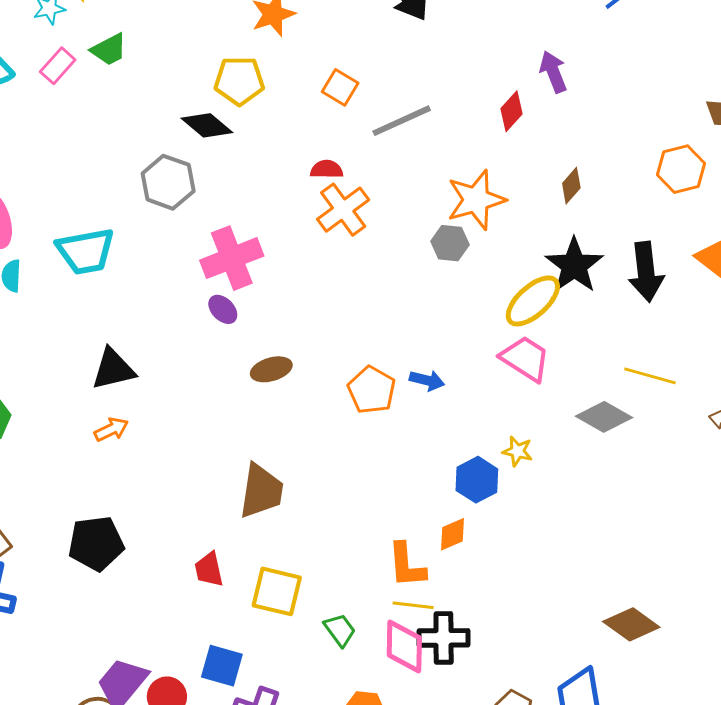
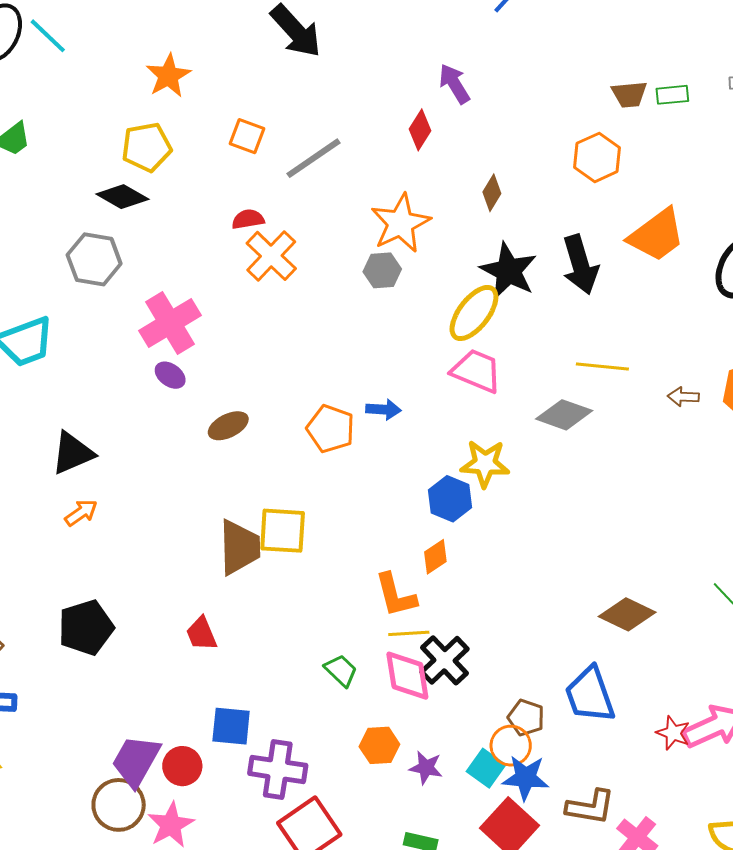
yellow star: (517, 451) -> (485, 464), size x1.6
yellow square: (277, 591) -> (283, 531), moved
black cross: (444, 638) -> (445, 660), turned -33

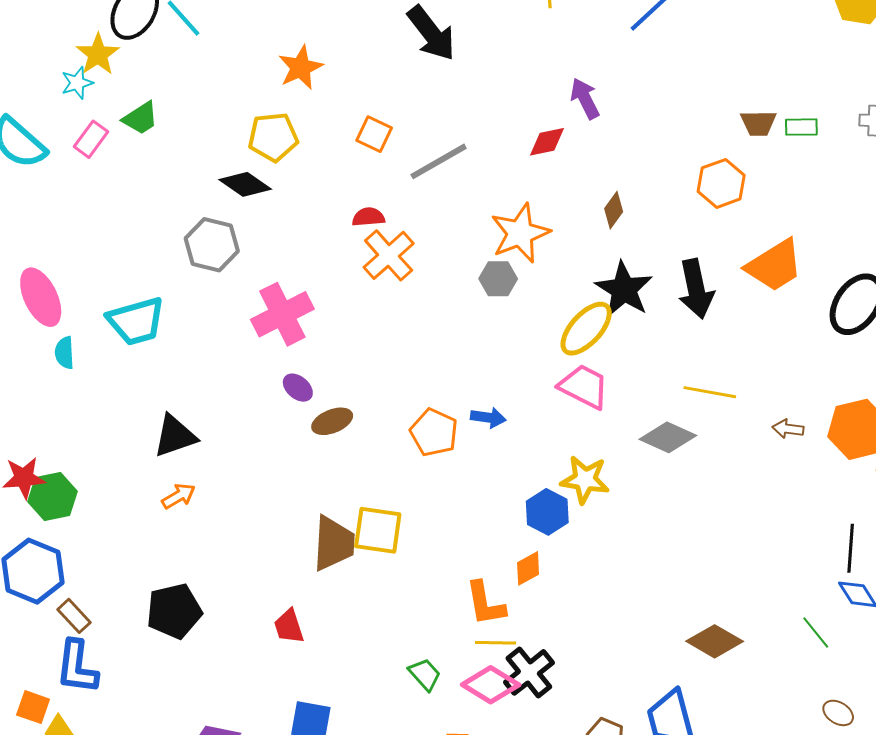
red diamond: (420, 130) -> (547, 142), turned 42
purple ellipse: (170, 375) -> (298, 388), moved
pink diamond: (407, 676) -> (491, 685), turned -54

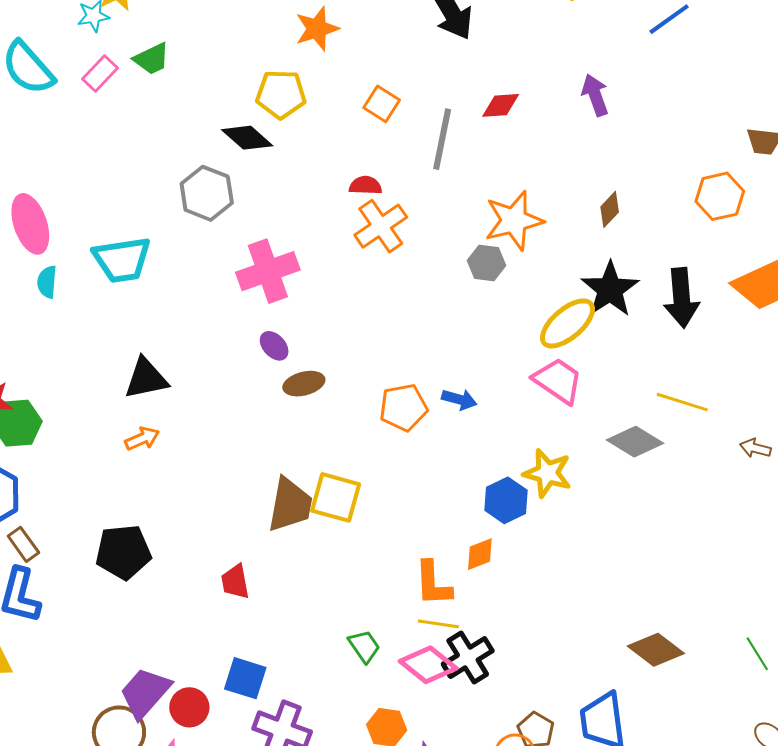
red diamond: (547, 142) -> (501, 105), moved
gray line: (439, 161) -> (442, 139), turned -56
orange pentagon: (434, 432) -> (403, 407), turned 30

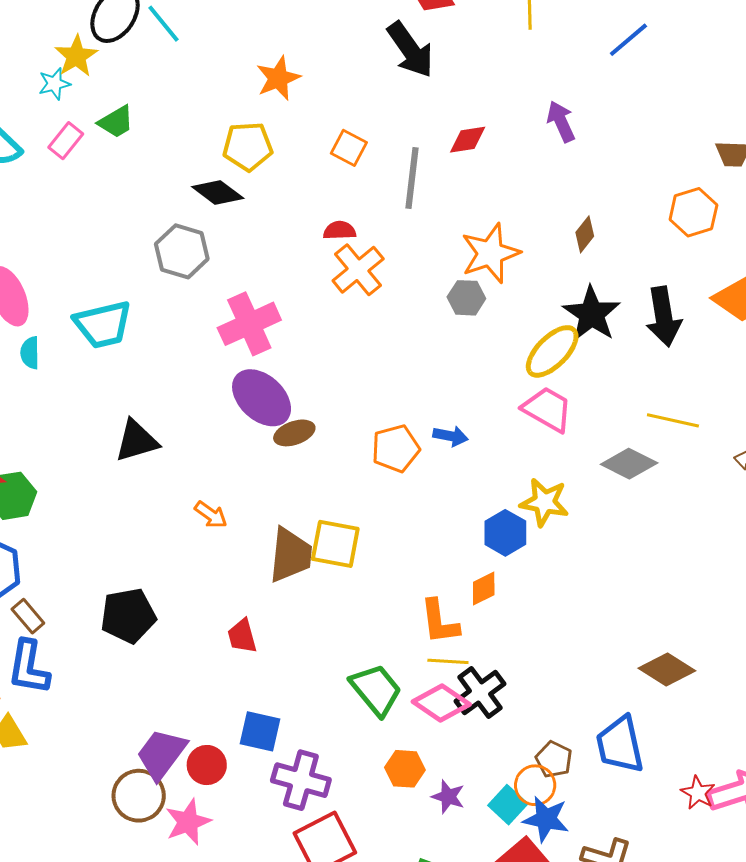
purple ellipse: (274, 346) -> (262, 398), size x2.0
orange arrow: (142, 439) -> (211, 515), moved, turned 64
green trapezoid: (364, 646) -> (376, 690), size x1.6

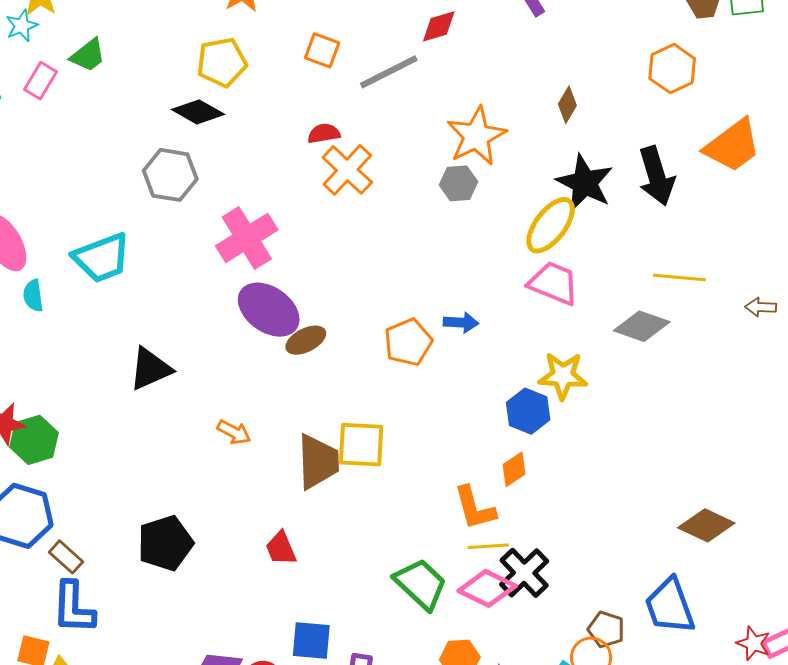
gray line: (412, 178) -> (389, 72), turned 64

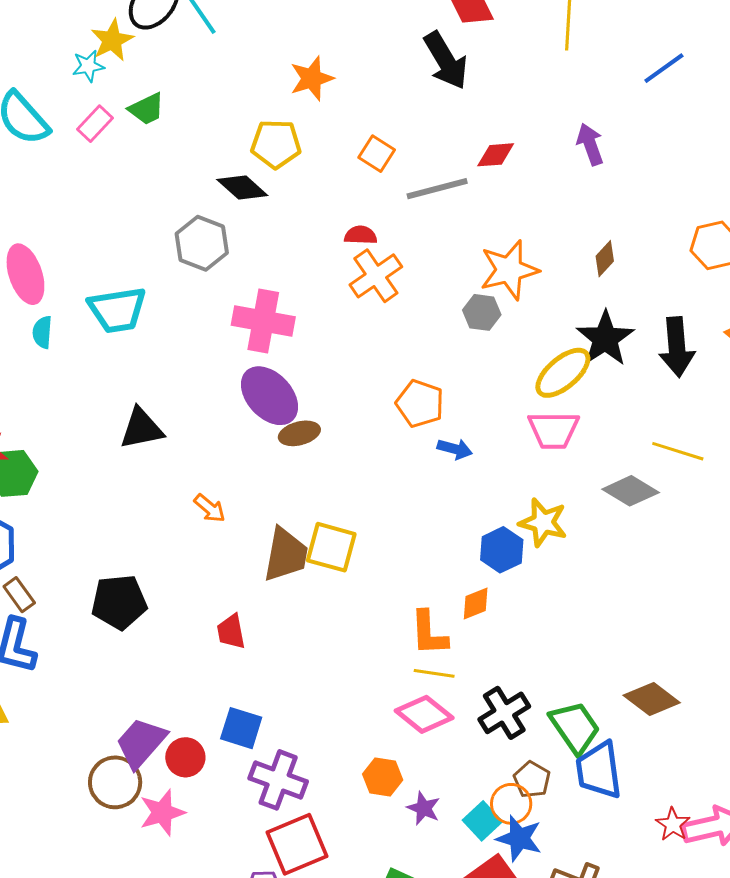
pink cross: (247, 238) -> (263, 321), turned 30
pink trapezoid: (554, 283) -> (554, 430), turned 146
orange pentagon: (408, 342) -> (420, 403), moved, turned 30
black cross: (524, 573) -> (504, 713), moved
green trapezoid: (421, 584) -> (575, 727), moved

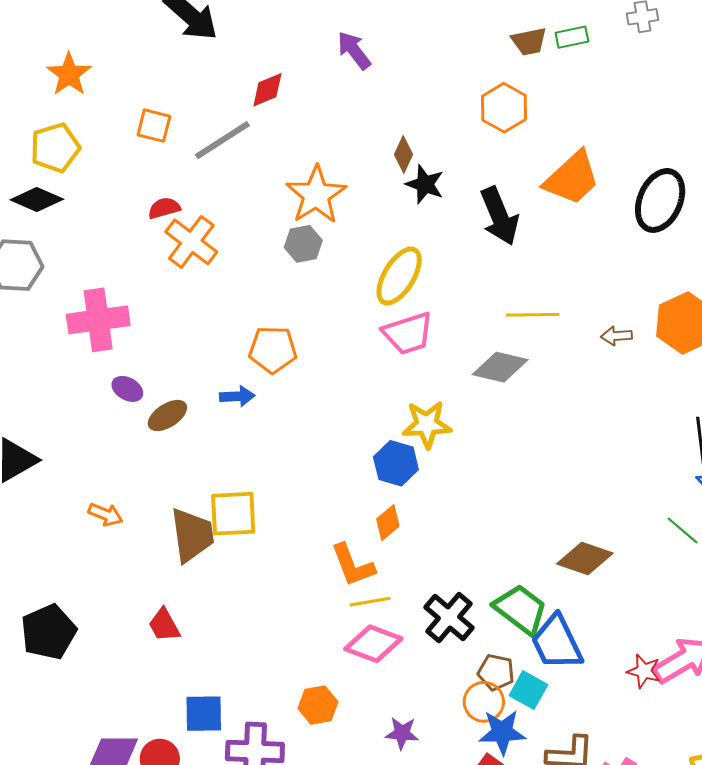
black star: (605, 339) -> (425, 184), moved, size x0.7
purple ellipse: (270, 396) -> (127, 389), size x0.5
blue arrow: (455, 449) -> (237, 396), moved
orange hexagon: (383, 777) -> (318, 705), moved
cyan square: (482, 821) -> (528, 690), moved

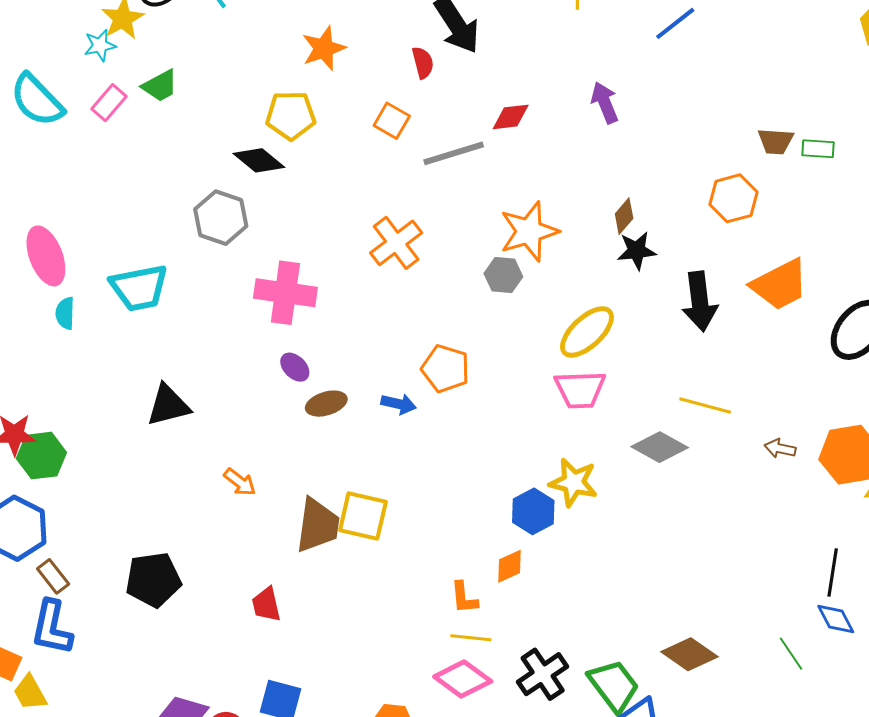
black star: (425, 184) -> (637, 251), turned 30
red semicircle: (164, 208) -> (423, 63), moved, turned 76
orange L-shape: (353, 565) -> (464, 598), size x0.7

